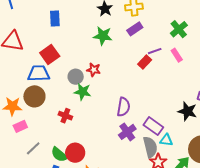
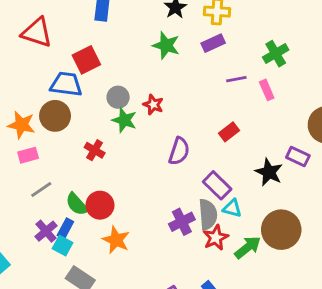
red rectangle: (145, 62) -> (229, 132), moved
red star: (94, 70) -> (153, 105), moved
purple cross: (127, 132) -> (182, 222), moved

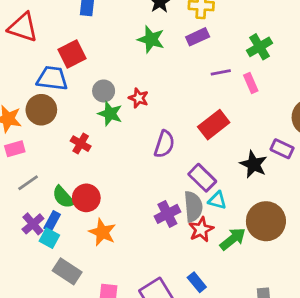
red rectangle: (229, 132) -> (214, 125), size x1.5

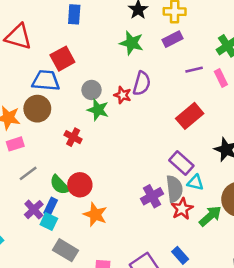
purple semicircle: (164, 144) -> (142, 83), moved

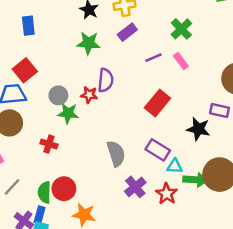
green semicircle: (60, 185) -> (44, 192), turned 55
gray semicircle: (174, 189) -> (116, 154), moved
green arrow: (210, 216) -> (195, 180), moved, turned 55

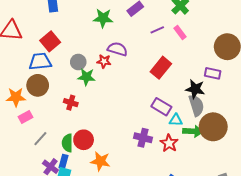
purple semicircle: (106, 80) -> (117, 49), turned -78
gray semicircle: (116, 154) -> (196, 105), moved
purple cross: (135, 187) -> (143, 138), turned -36

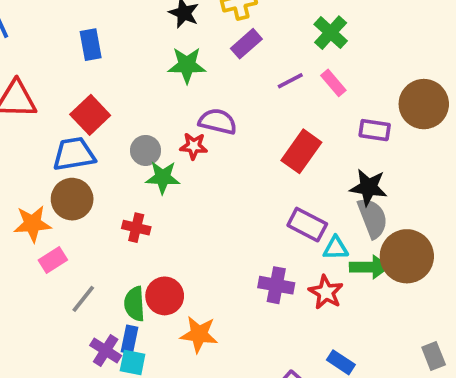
purple rectangle: (213, 73) -> (375, 130), moved

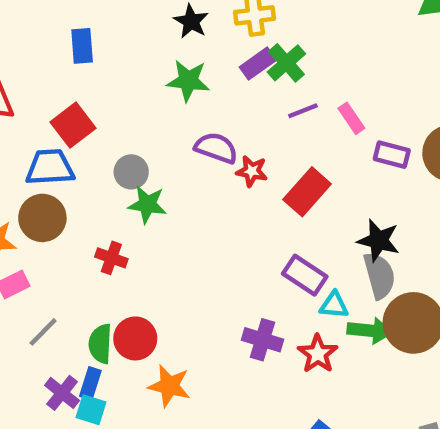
green cross: (331, 33) -> (286, 63), moved
purple rectangle: (375, 130) -> (392, 155), moved
red star: (194, 146) -> (252, 171), moved

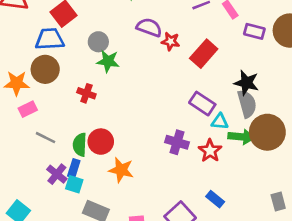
gray line: (43, 332) -> (46, 138), turned 72

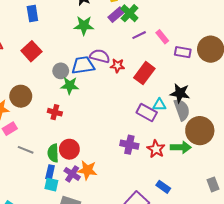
blue trapezoid: (50, 39) -> (83, 65), moved
cyan triangle: (220, 122) -> (159, 105), moved
green arrow: (241, 137) -> (181, 147), moved
purple cross: (57, 174) -> (72, 174), moved

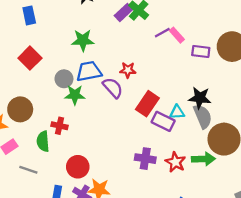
green star: (84, 26) -> (83, 40), moved
purple line: (139, 35) -> (162, 33), moved
purple semicircle: (100, 56) -> (113, 88), moved, turned 36
red rectangle: (144, 73) -> (147, 104), moved
green semicircle: (53, 153) -> (43, 141), moved

